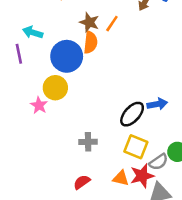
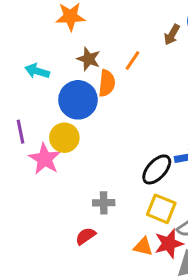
brown star: (89, 22) -> (89, 59), moved
purple line: (19, 54) -> (20, 132), moved
pink star: (39, 105) -> (45, 159), size x1.5
red semicircle: (82, 182) -> (86, 236), moved

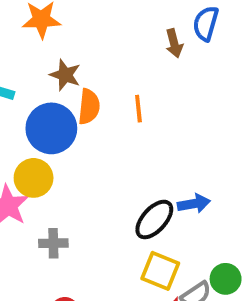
brown arrow: (172, 35) -> (174, 43), turned -45
orange line: (133, 60) -> (138, 109), moved, turned -40
gray cross: (104, 203) -> (53, 243), moved

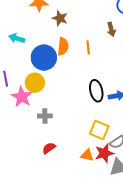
brown arrow: (174, 43) -> (111, 29), moved
brown star: (65, 75) -> (60, 18), moved
black ellipse: (154, 219) -> (96, 91), moved, turned -55

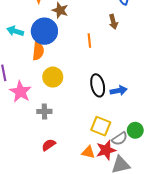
orange semicircle: (63, 46) -> (38, 51), moved
blue circle: (44, 58) -> (44, 31), moved
yellow circle: (35, 83) -> (53, 77), moved

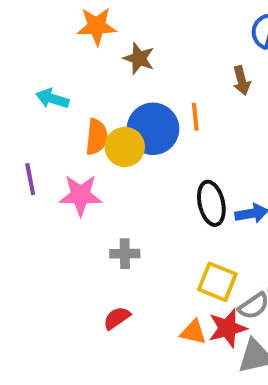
blue circle: (44, 31) -> (153, 129), moved
yellow circle: (53, 77) -> (125, 147), moved
pink star: (20, 92) -> (81, 195), moved, turned -30
gray cross: (44, 111) -> (125, 254), moved

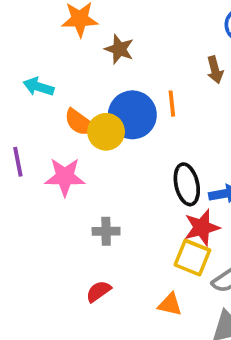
orange semicircle: (97, 137) -> (80, 122), turned 120
red star: (227, 328) -> (202, 227), moved

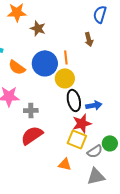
yellow circle: (106, 132) -> (65, 78), moved
gray cross: (106, 231) -> (31, 110), moved
red semicircle: (99, 291) -> (32, 135), moved, size x1.6

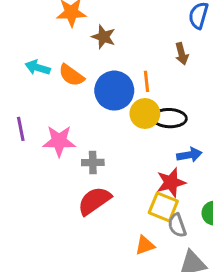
orange semicircle: (17, 67) -> (71, 75), moved
black ellipse: (74, 100) -> (169, 118), moved, turned -75
gray semicircle: (95, 151) -> (177, 225), moved, turned 105
orange triangle: (65, 164) -> (145, 245), turned -32

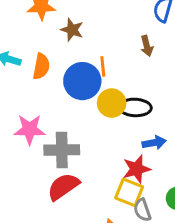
orange semicircle: (71, 75) -> (41, 66), turned -115
orange line: (146, 81) -> (103, 66), moved
gray cross: (93, 163) -> (62, 150), size x1.6

